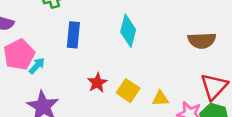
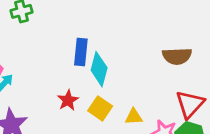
cyan diamond: (128, 31) -> (99, 69), moved
blue rectangle: (73, 35) -> (81, 52), moved

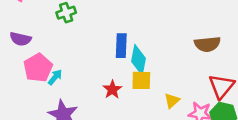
yellow square: (100, 108) -> (141, 80), moved, turned -30
yellow triangle: (134, 117) -> (172, 101), turned -35

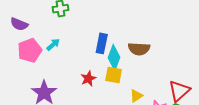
brown semicircle: (207, 44) -> (139, 49), moved
cyan arrow: (55, 77) -> (53, 45), moved

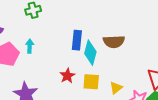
cyan arrow: (53, 45) -> (30, 46), turned -40
yellow square: (114, 75) -> (91, 82), moved

